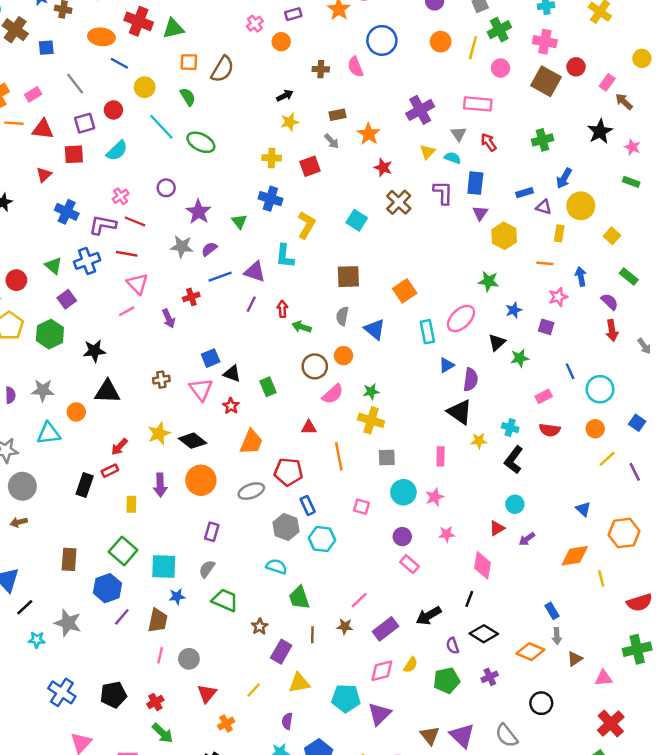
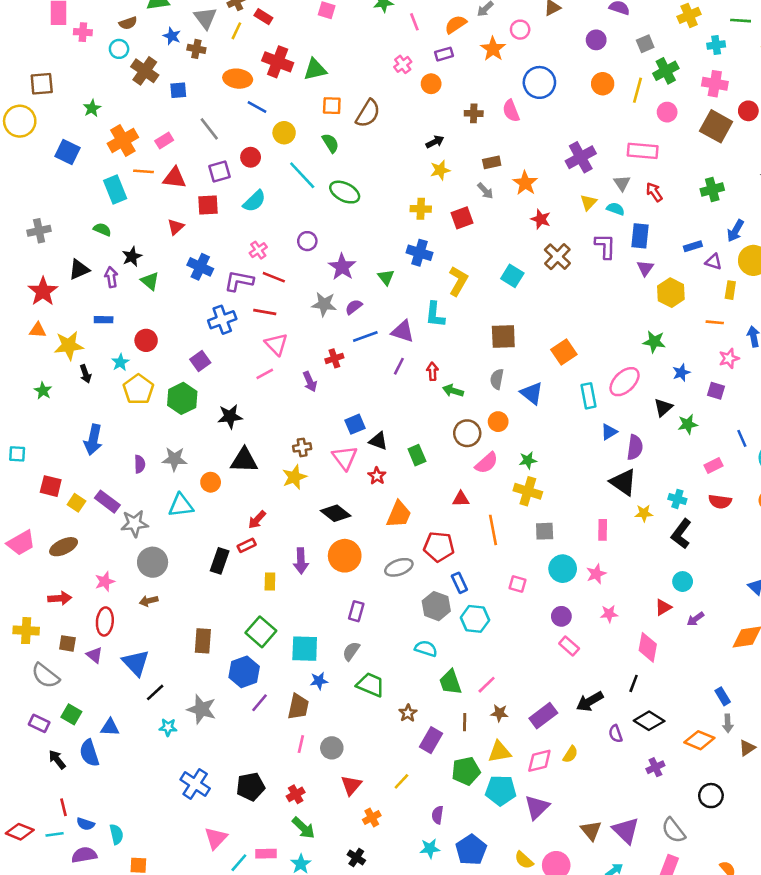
green triangle: (54, 266) -> (150, 281), moved
yellow star: (159, 434) -> (294, 477), moved
pink line: (359, 600) -> (487, 685), moved
green pentagon: (447, 680) -> (466, 771), moved
yellow triangle: (299, 683) -> (499, 752), moved

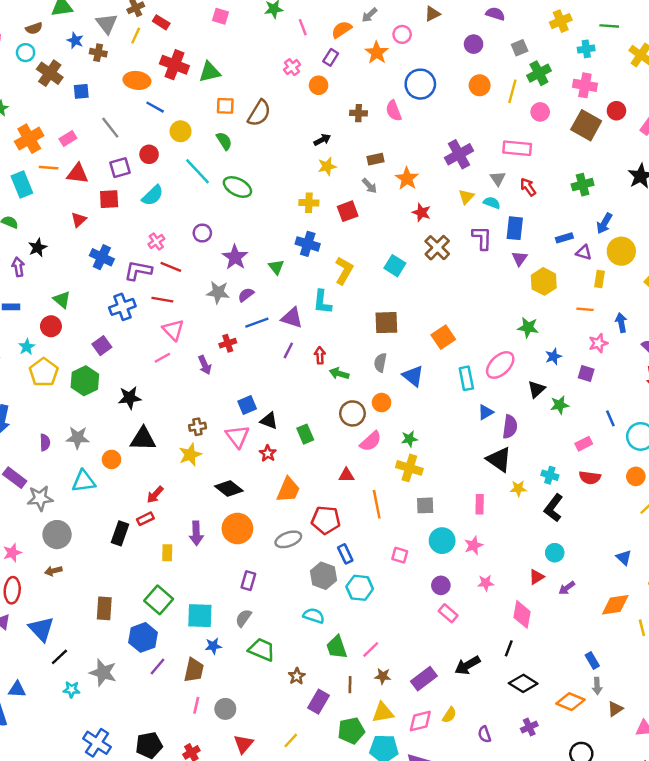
purple rectangle: (444, 54) -> (331, 57), turned -42
green triangle: (150, 281) -> (62, 300), moved
purple semicircle: (616, 734) -> (484, 734), moved

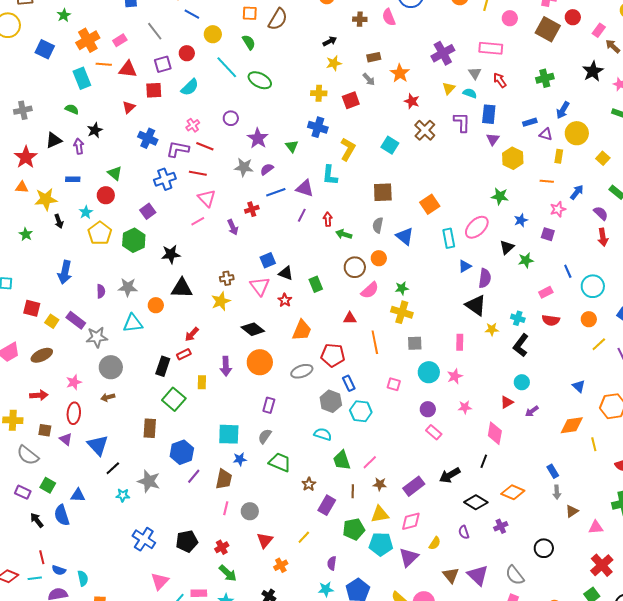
blue arrow: (621, 323) -> (577, 192), turned 49
green square: (159, 600) -> (174, 399), moved
black diamond: (523, 683) -> (476, 502), moved
orange diamond: (570, 702) -> (513, 492), moved
yellow semicircle: (449, 715) -> (435, 543), moved

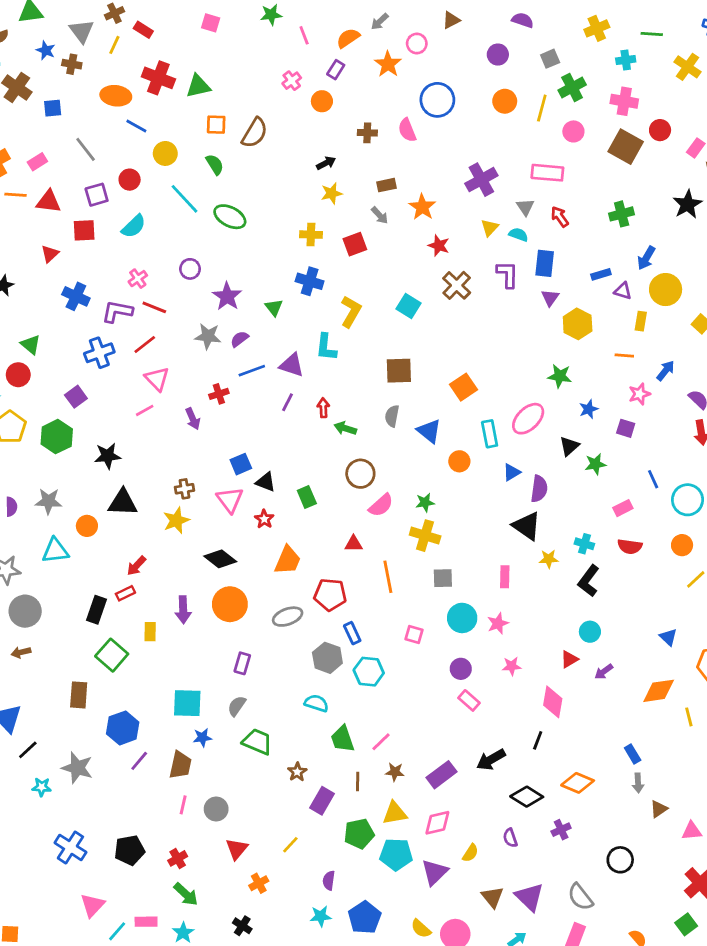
red line: (198, 173) -> (145, 344), turned -48
orange circle: (379, 258) -> (459, 461), moved

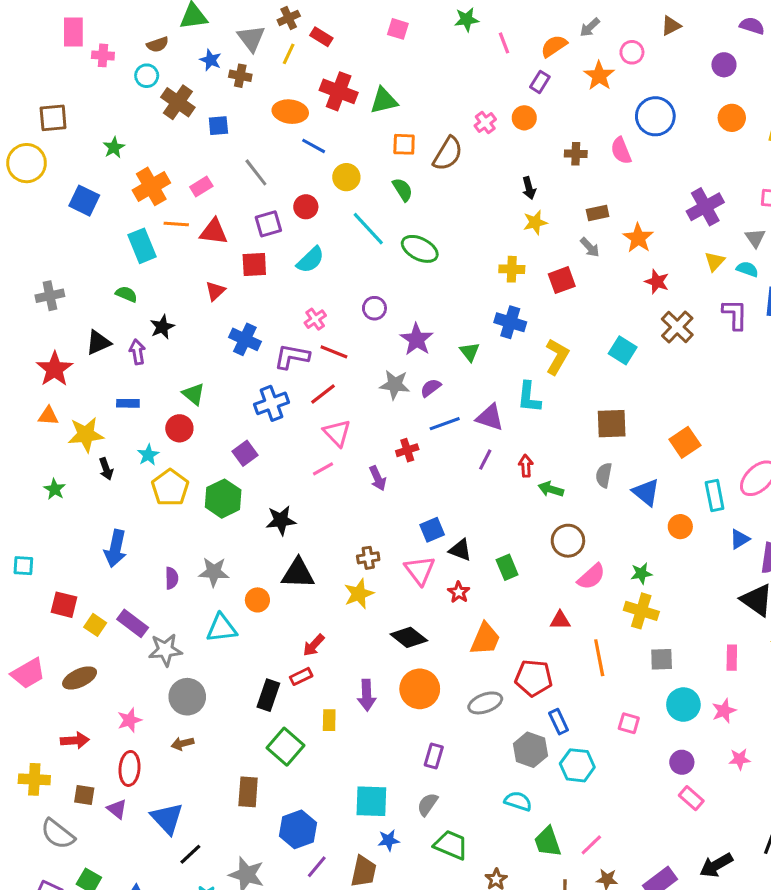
pink cross: (292, 81) -> (485, 123), moved
black arrow: (326, 163) -> (529, 188), turned 102

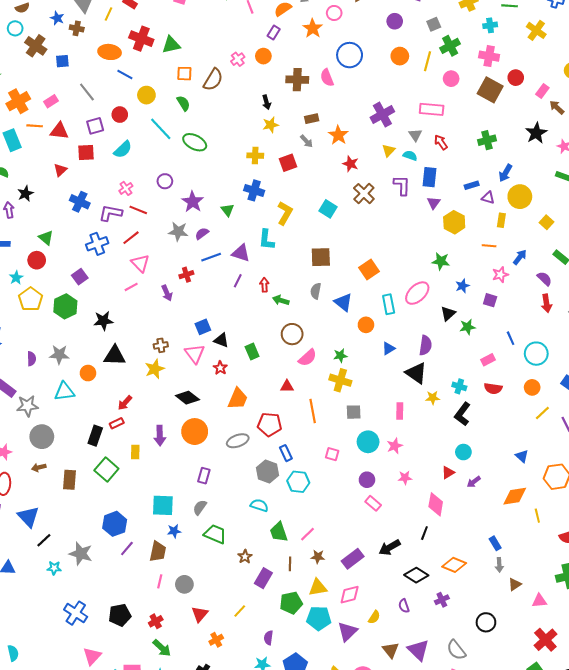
brown cross: (576, 154) -> (297, 80), size x1.5
blue triangle: (740, 539) -> (389, 348), moved
brown rectangle: (248, 792) -> (70, 480), moved

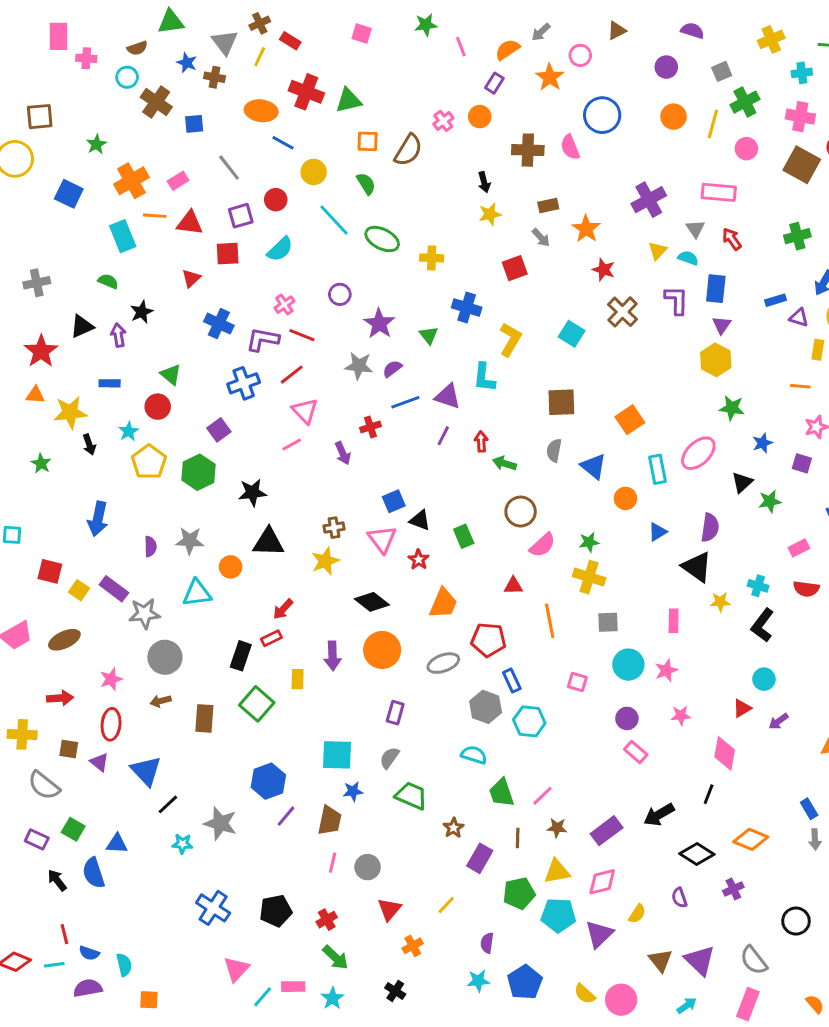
yellow cross: (255, 156) -> (432, 258), moved
yellow hexagon: (454, 222) -> (716, 360), moved

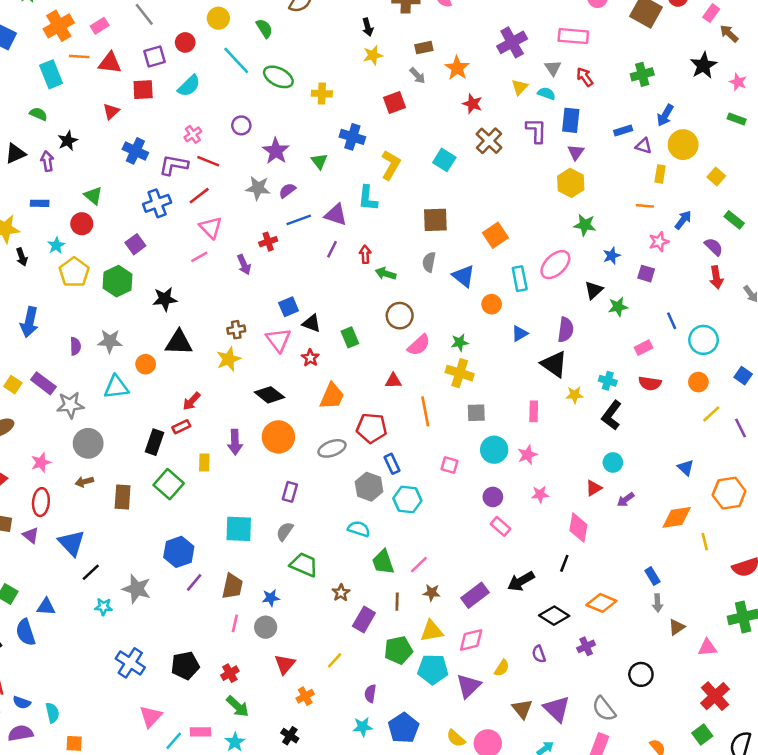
blue star: (353, 791) -> (271, 598), moved

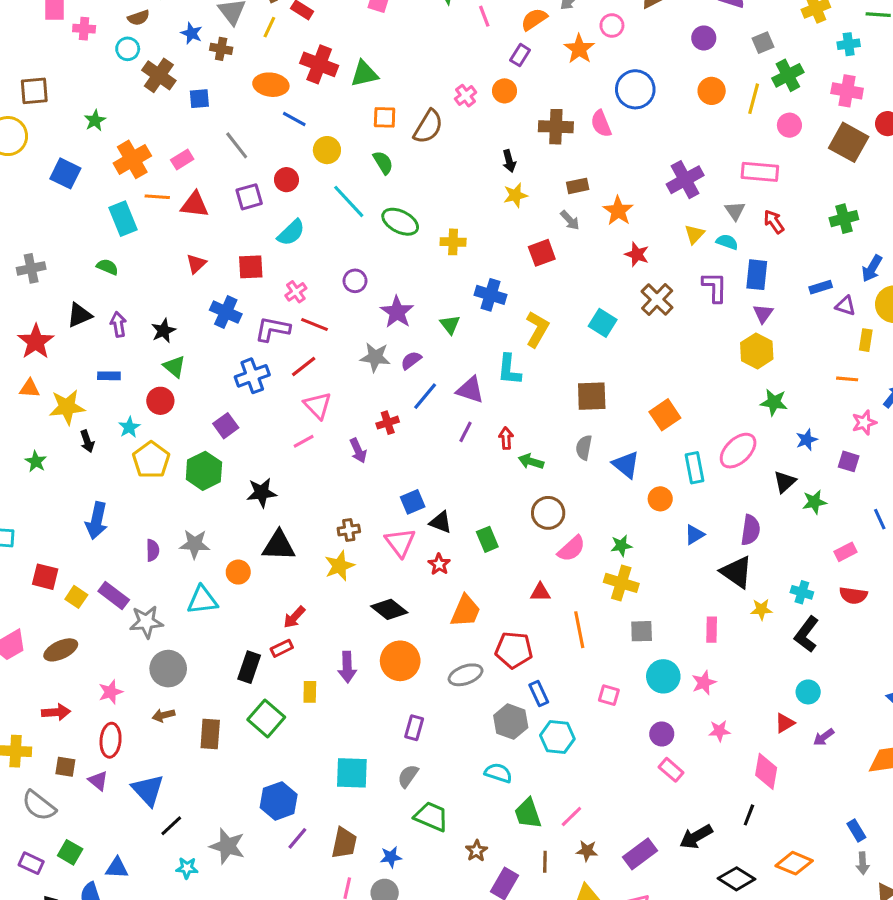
red square: (143, 90) -> (251, 267), moved
black star: (68, 141) -> (163, 331), moved
blue line: (299, 220) -> (425, 396), turned -30

